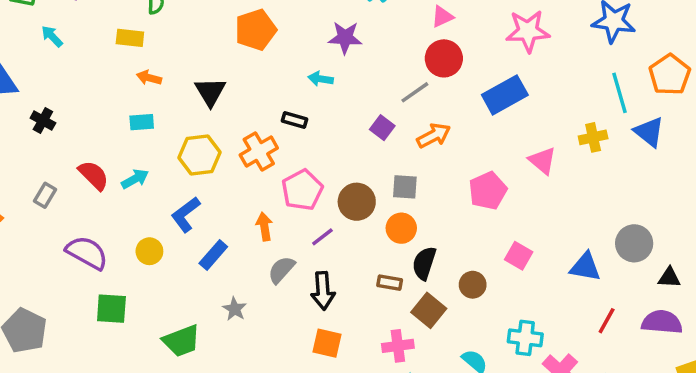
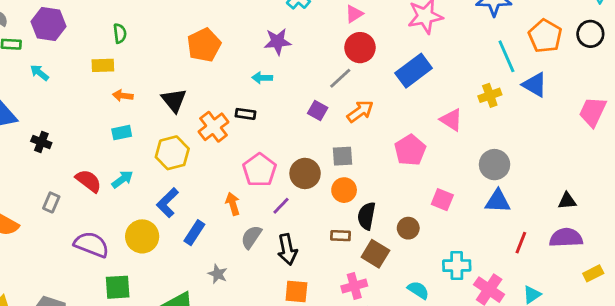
orange cross: (259, 152) -> (214, 127), moved
gray circle: (634, 243) -> (495, 165), moved
yellow circle: (149, 251) -> (142, 236), size x1.5

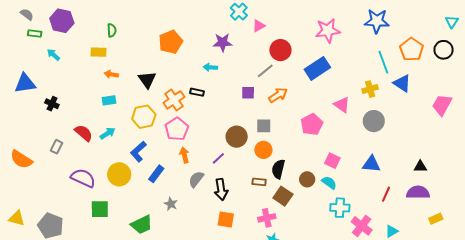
pink triangle: (354, 14) -> (259, 26), moved
purple square: (318, 111) -> (248, 93), turned -32
gray circle: (495, 165) -> (374, 121), moved
pink pentagon: (259, 170) -> (177, 129), moved
cyan semicircle: (418, 290) -> (329, 183), moved

